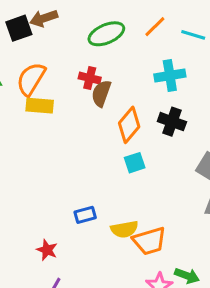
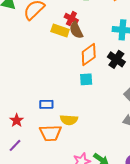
brown semicircle: (101, 93) -> (76, 30), turned -60
yellow rectangle: (40, 106) -> (60, 30), moved
orange trapezoid: (149, 241) -> (50, 133), moved

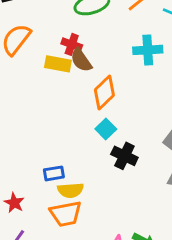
black cross: (116, 59) -> (124, 156), moved
cyan square: (86, 79) -> (106, 129), turned -32
yellow semicircle: (69, 120) -> (71, 190), moved

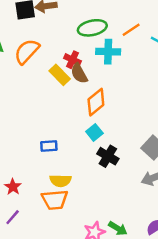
cyan cross: (148, 50) -> (108, 52), moved
yellow rectangle: (58, 64) -> (60, 75), turned 30
blue rectangle: (54, 173) -> (49, 146), moved

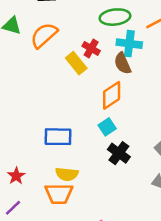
brown semicircle: (79, 73) -> (123, 63), moved
blue rectangle: (49, 146) -> (58, 137), size x1.5

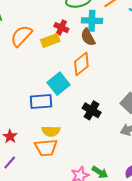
orange semicircle: (44, 35) -> (21, 36), moved
yellow rectangle: (76, 63) -> (50, 40), turned -66
cyan square: (107, 127) -> (59, 84), moved, size x1.5

